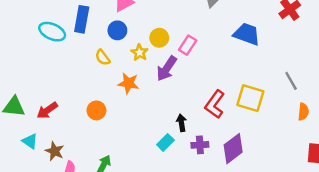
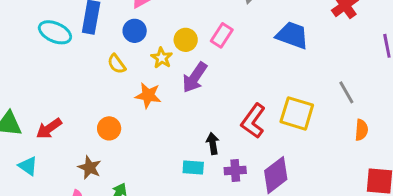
pink rectangle: (188, 45) -> (222, 35), moved
cyan rectangle: (165, 142) -> (193, 168), turned 49
brown star: (55, 151) -> (90, 168), moved

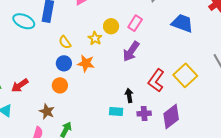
blue circle: (135, 31) -> (64, 63), moved
purple arrow: (195, 77) -> (131, 51), moved
yellow square: (297, 113) -> (185, 75), turned 30

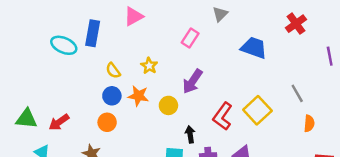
pink rectangle: (135, 23) -> (190, 38), moved
yellow circle: (111, 26) -> (168, 105), moved

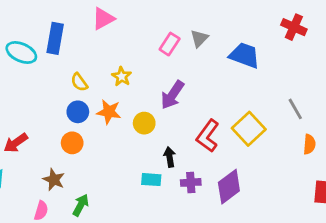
gray triangle: (220, 14) -> (199, 38), moved
red cross: (296, 24) -> (294, 27), turned -30

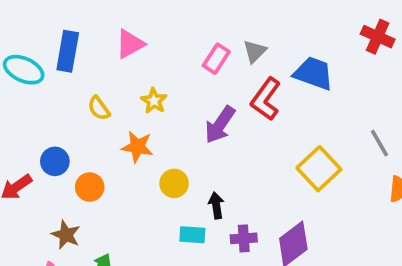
pink triangle: (103, 19) -> (130, 44), moved
blue circle: (78, 112) -> (55, 161), moved
yellow circle: (144, 123) -> (174, 183), moved
red L-shape: (208, 136) -> (266, 99), moved

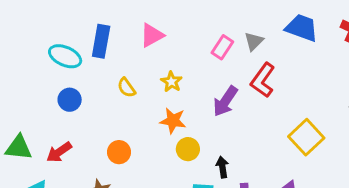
blue trapezoid: (313, 73) -> (302, 28), moved
orange star: (137, 147) -> (173, 121), moved
blue circle: (55, 161) -> (70, 100), moved

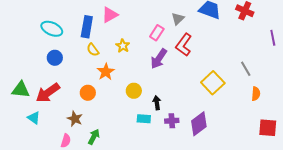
blue rectangle: (101, 41) -> (87, 27), moved
pink rectangle: (222, 47) -> (157, 33), moved
orange star: (173, 121) -> (106, 72), moved, turned 30
red arrow: (59, 152) -> (48, 93), size x1.4

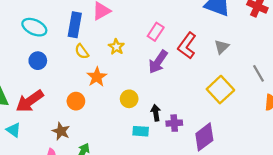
gray triangle: (178, 19) -> (222, 47), moved
purple cross: (172, 121) -> (174, 123), moved

